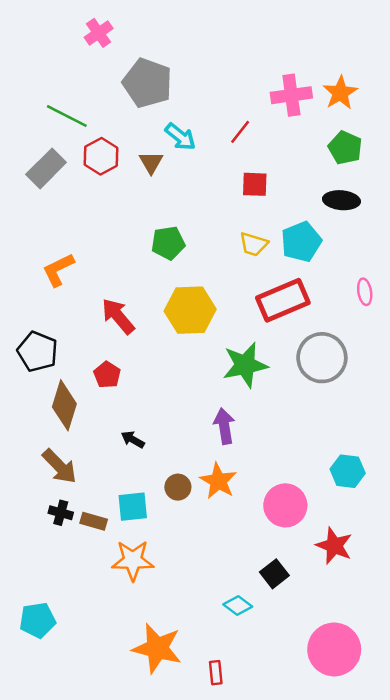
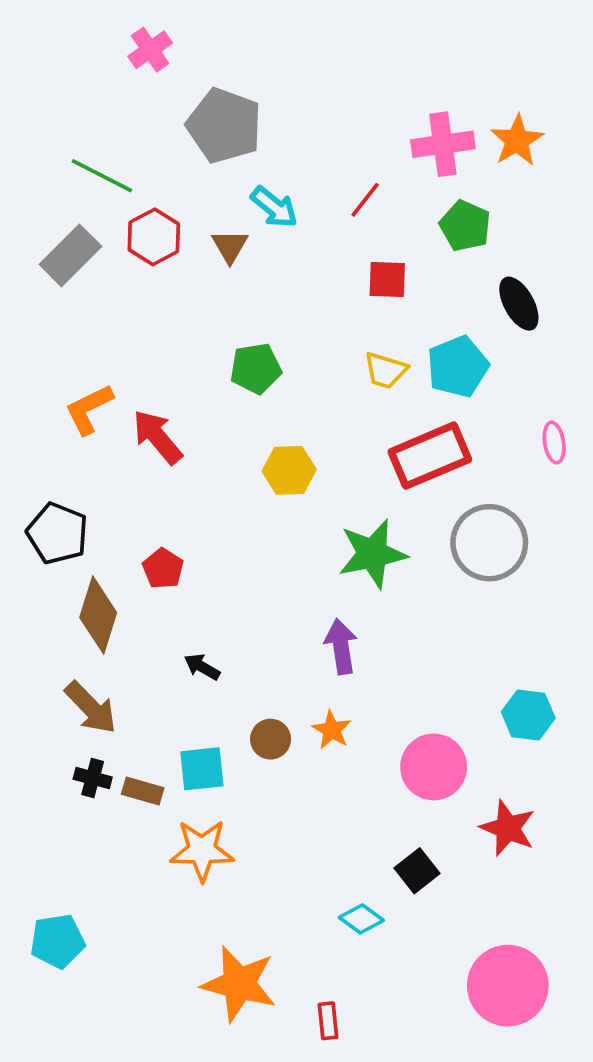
green pentagon: (345, 148) -> (465, 226), moved
black ellipse: (341, 200) -> (519, 304), turned 56
yellow hexagon: (190, 310) -> (289, 470), size x0.7
red arrow: (118, 316) -> (158, 437), moved
orange star: (218, 481) -> (332, 730), size x0.7

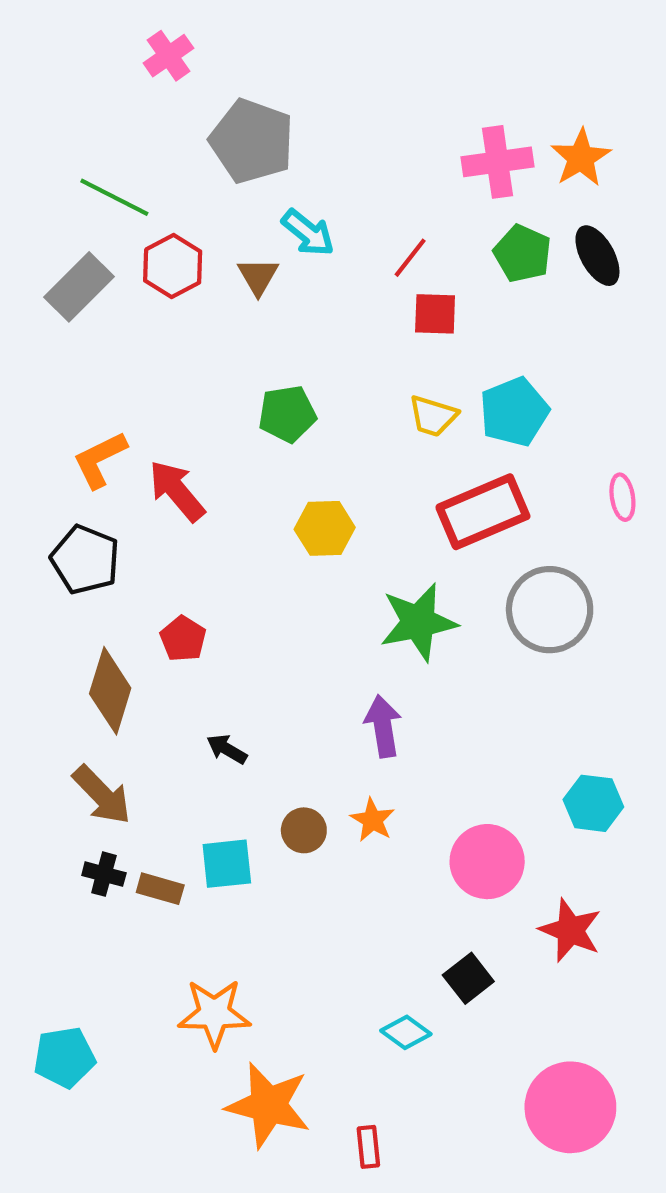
red line: (365, 200) -> (410, 258), moved
black ellipse: (519, 304) -> (597, 256), moved
black pentagon: (57, 533) -> (85, 560), moved
orange star: (202, 850) -> (214, 1014), moved

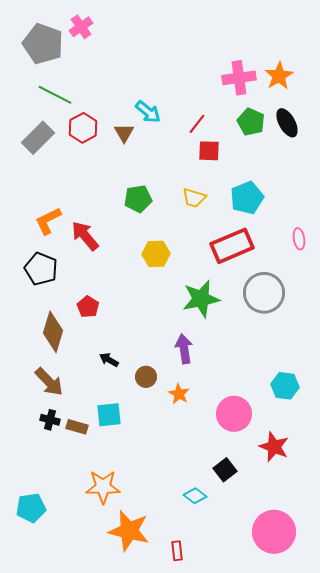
gray pentagon: (252, 141) -> (43, 44), moved
yellow trapezoid: (433, 416) -> (194, 198), moved
brown circle: (304, 830) -> (146, 377), moved

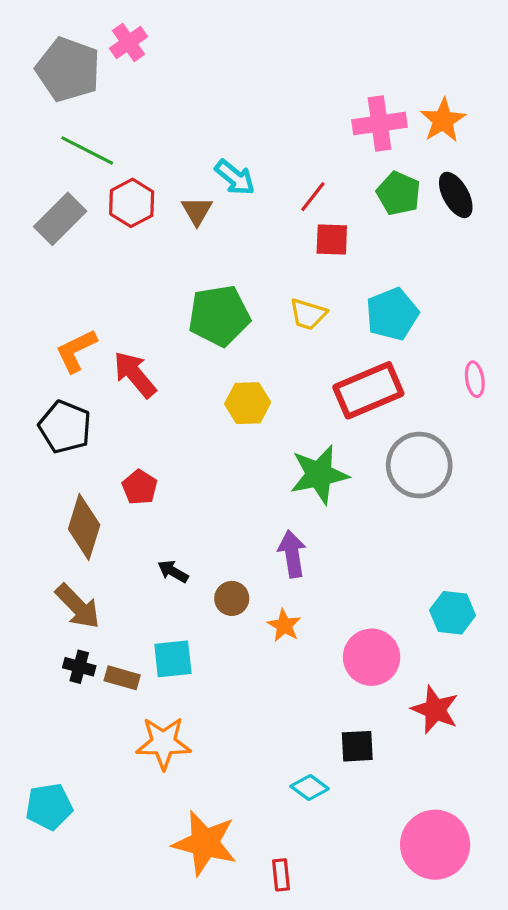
green pentagon: (138, 199) -> (219, 316), size x1.4
black square: (225, 470) -> (357, 746), turned 35
orange star: (103, 487) -> (163, 743), moved

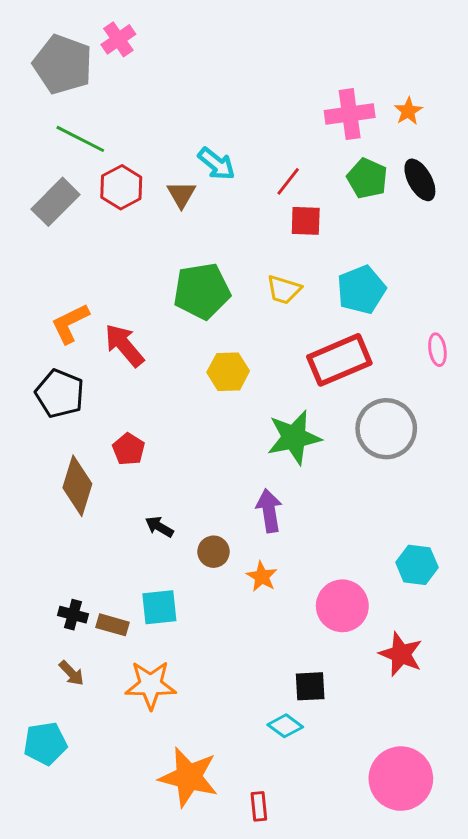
orange star: (443, 120) -> (408, 111), size x0.7
brown arrow: (78, 606) -> (72, 673), moved, size x0.6
black square: (357, 746) -> (310, 686), moved

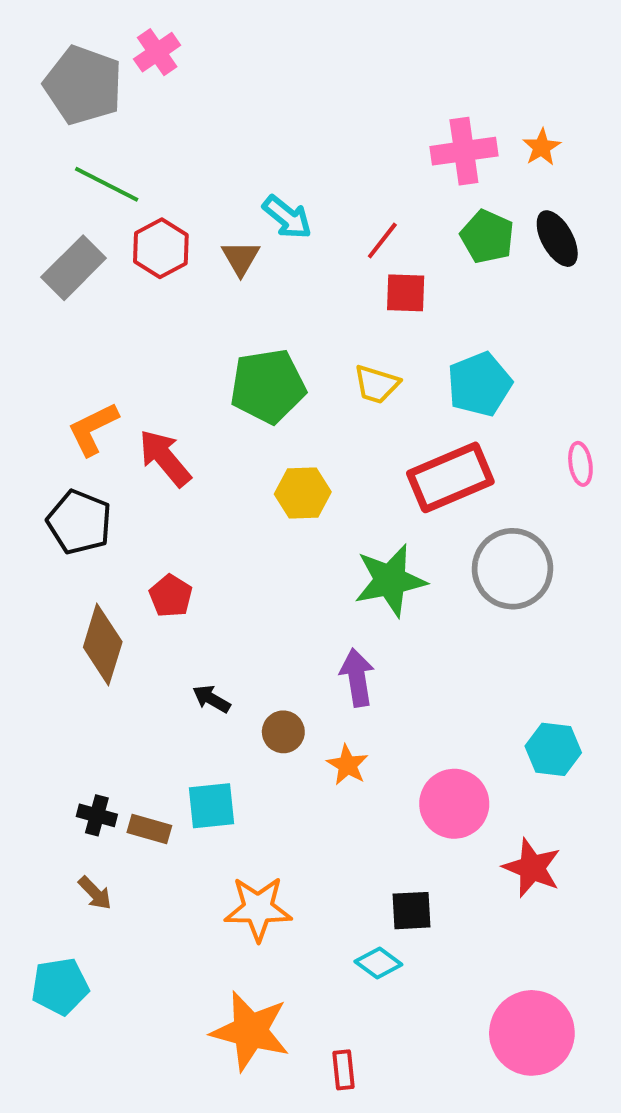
orange star: (151, 685) -> (258, 909), moved

